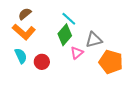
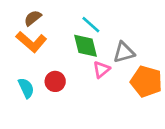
green diamond: (65, 35) -> (86, 46), turned -55
cyan semicircle: (21, 56) -> (26, 88), moved

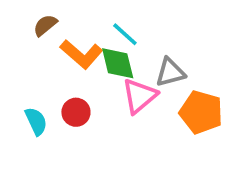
orange L-shape: (31, 42) -> (81, 54), moved
pink triangle: (101, 70) -> (139, 96), size x1.5

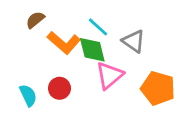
gray triangle: (170, 72) -> (134, 41), moved, turned 50

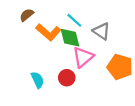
red circle: (59, 88) -> (67, 78), moved
cyan semicircle: (28, 95) -> (38, 80), moved

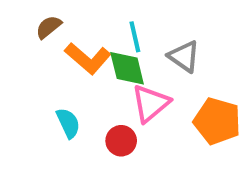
cyan line: (74, 20) -> (135, 37), turned 35
cyan semicircle: (38, 80) -> (68, 123), moved

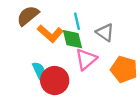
brown semicircle: (49, 27) -> (28, 16), size x1.5
red circle: (121, 141) -> (55, 81), moved, size x1.6

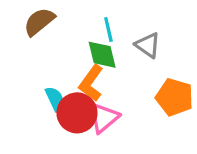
orange L-shape: (50, 34) -> (91, 83), moved, turned 85
pink triangle: (86, 59) -> (104, 118), moved

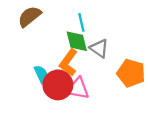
gray triangle: (148, 45) -> (99, 48), moved
pink triangle: (104, 118) -> (78, 88), turned 50

